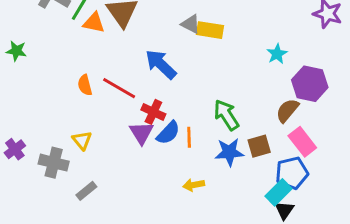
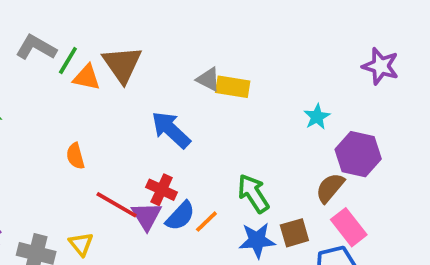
red line: (119, 88) -> (117, 205), moved
orange line: (189, 137) -> (206, 222), turned 48
yellow triangle: (82, 140) -> (81, 244), moved

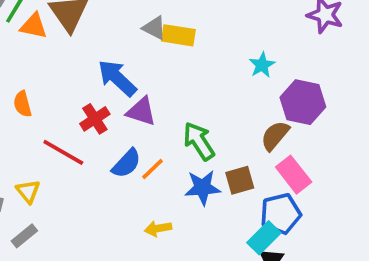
red cross: (162, 190) -> (95, 119), moved, turned 32
purple triangle: (147, 216) -> (141, 111), moved, turned -40

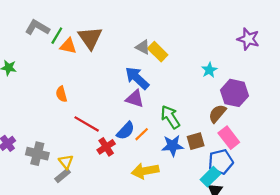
yellow rectangle: (178, 35) -> (158, 52), turned 36
blue arrow: (117, 78) -> (137, 78), moved
red cross: (95, 119) -> (106, 147), moved
yellow triangle: (28, 191) -> (66, 162), moved
yellow arrow: (158, 228) -> (145, 171), size x1.6

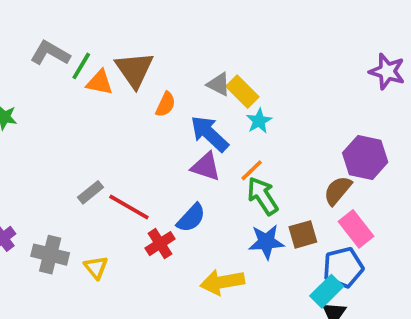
cyan star: (209, 70) -> (259, 121), moved
orange semicircle: (61, 94) -> (166, 104), moved, turned -140
orange line: (142, 134) -> (252, 170), moved
gray rectangle: (63, 175) -> (90, 192), moved

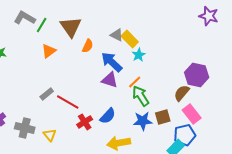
purple star: (387, 71) -> (209, 16), moved
orange triangle: (100, 82) -> (49, 51), moved, turned -49
blue semicircle: (191, 218) -> (108, 116), moved

